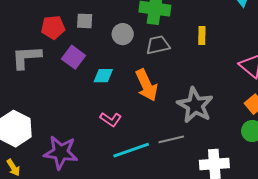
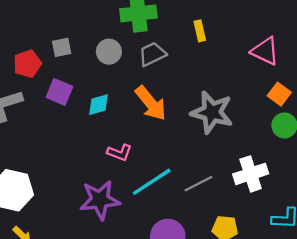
gray line: (171, 139) -> (199, 184), moved
purple star: (61, 152) -> (100, 200), moved

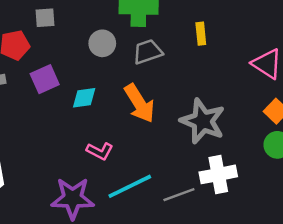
gray square: (62, 47) -> (45, 18), moved
purple square: (59, 92) -> (45, 79), turned 36
white cross: (251, 174) -> (218, 174), moved

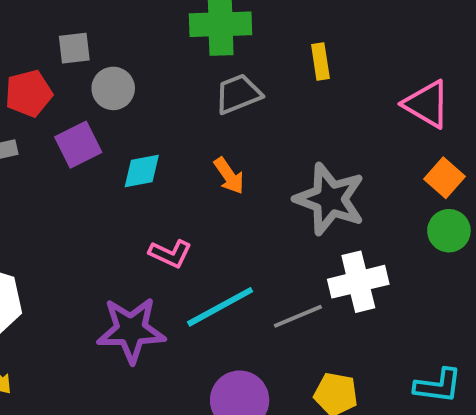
gray circle: (102, 43) -> (113, 88), moved
orange arrow: (139, 103) -> (229, 176), size x0.6

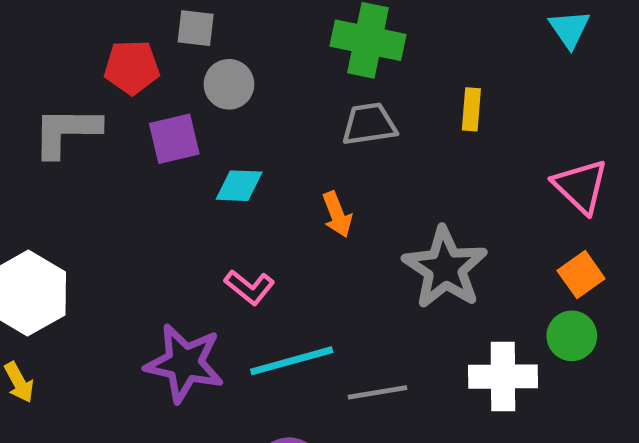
white cross: (358, 282) -> (503, 377), moved

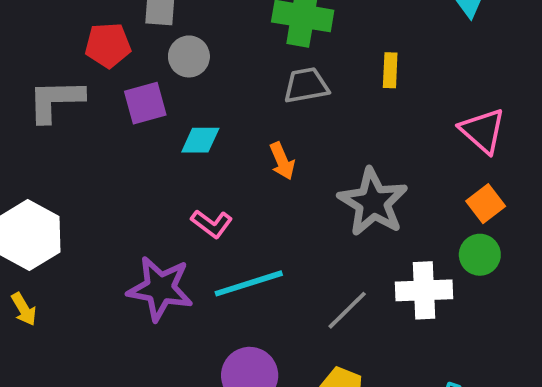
gray line: (377, 392) -> (347, 310), moved, turned -33

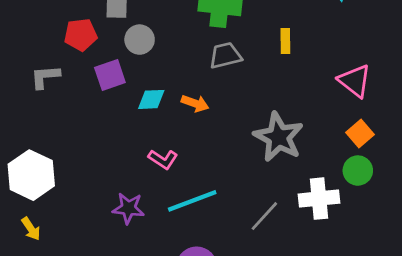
gray L-shape: (56, 100) -> (45, 77), size x0.7
orange arrow: (282, 161) -> (195, 103), moved, turned -44
purple star: (160, 289) -> (128, 208), size x0.7

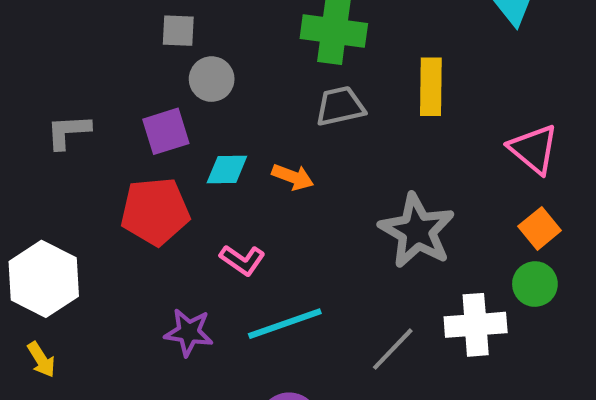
red pentagon: (81, 35) -> (155, 211), moved, size x1.4
yellow rectangle: (285, 41) -> (431, 87), size x1.5

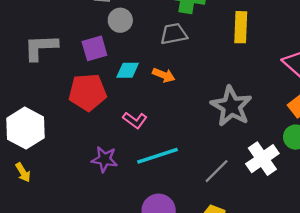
gray trapezoid: (340, 106) -> (174, 34), moved
gray L-shape: (68, 132) -> (41, 47), size x1.4
white cross: (476, 325) -> (262, 159), turned -32

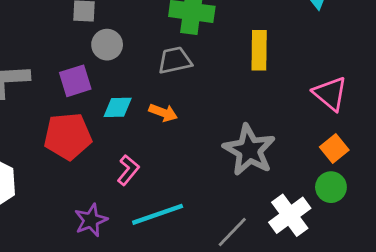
pink L-shape: (135, 120) -> (128, 170), turned -85
purple star: (105, 159) -> (91, 220), turned -30

